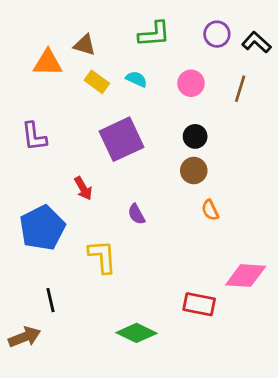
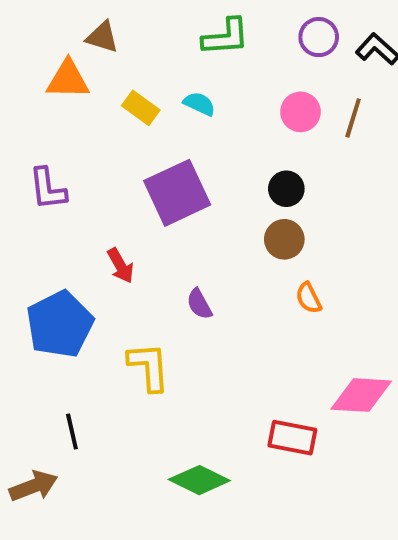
brown triangle: (85, 45) -> (102, 37), moved
pink circle: (191, 83) -> (300, 112), moved

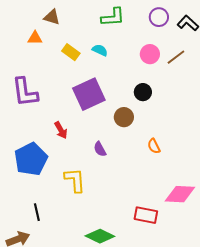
orange triangle: (68, 80) -> (35, 38), size x0.7
brown line: (353, 118) -> (176, 57), turned 36
purple L-shape: (48, 189) -> (25, 92), size x1.4
brown circle: (284, 239) -> (124, 117), moved

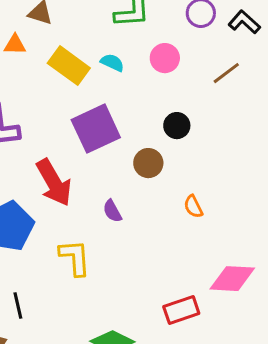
yellow rectangle: (71, 52) -> (69, 66), size x1.5
pink circle: (150, 54) -> (165, 58), moved
red arrow: (61, 130) -> (54, 183), size x1.8
red rectangle: (146, 215) -> (181, 310), turned -30

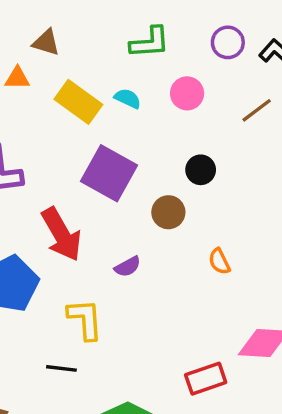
purple square: (96, 129) -> (109, 173), turned -36
purple semicircle: (112, 211) -> (128, 267), turned -90
black line: (18, 306) -> (61, 368), moved, turned -70

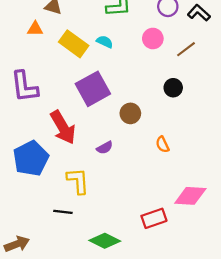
pink circle: (187, 93) -> (153, 38), moved
black circle: (201, 170) -> (173, 88), moved
purple square: (109, 173) -> (93, 89), turned 32

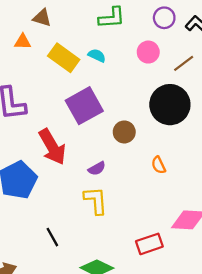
black circle: (173, 88) -> (170, 105), size x2.0
yellow L-shape: (78, 181) -> (96, 201), moved
black line: (63, 212) -> (52, 237), turned 54

